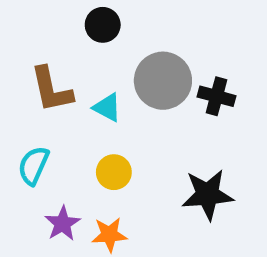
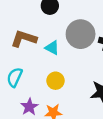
brown L-shape: (51, 90) -> (24, 39), turned 120

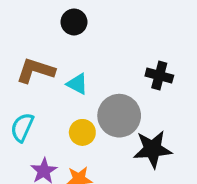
gray circle: (81, 34) -> (119, 116), moved

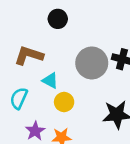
cyan triangle: (77, 84) -> (50, 81), moved
gray circle: (119, 116) -> (92, 63), moved

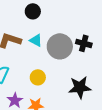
cyan triangle: (50, 81) -> (36, 40), moved

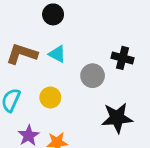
gray circle: (60, 46) -> (93, 76), moved, size x0.7
yellow circle: (38, 77) -> (50, 97), moved

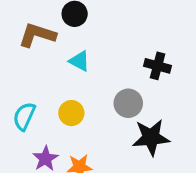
brown L-shape: (22, 54) -> (37, 35), moved
gray circle: (93, 76) -> (128, 103), moved

